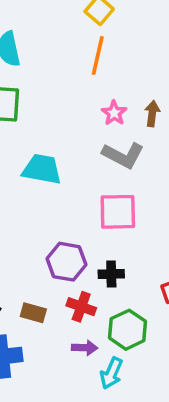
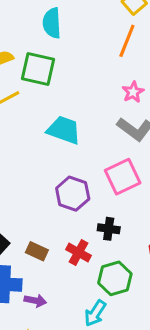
pink square: (118, 212) -> (123, 177), turned -33
purple hexagon: (66, 262) -> (73, 194), moved
purple arrow: (85, 348) -> (35, 301), moved

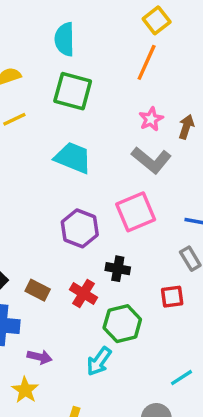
green square: (38, 69) -> (73, 91), moved
purple arrow: (35, 301) -> (40, 357), moved

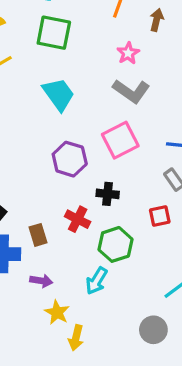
brown arrow: (186, 127) -> (157, 20), moved
cyan trapezoid: (73, 158) -> (59, 94), turned 36
brown rectangle: (38, 290) -> (38, 235), moved, turned 50
yellow star: (25, 390) -> (57, 312), moved

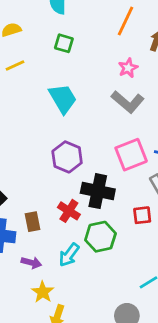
green square: (54, 33) -> (64, 43), size x0.6
pink square: (120, 140) -> (131, 155), moved
black cross: (108, 194) -> (98, 191), size x1.6
cyan arrow: (97, 281) -> (69, 255), moved

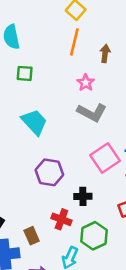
black cross: (98, 191) -> (83, 196), size x0.6

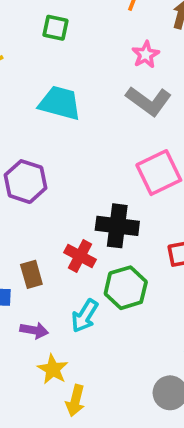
cyan trapezoid: (34, 122) -> (60, 103), turned -40
purple hexagon: (49, 172) -> (25, 182), moved
black cross: (83, 196) -> (117, 226), size x1.5

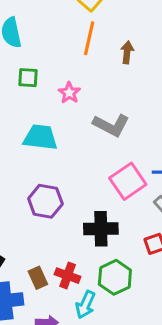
pink star: (146, 55) -> (69, 93), moved
purple hexagon: (25, 182) -> (45, 201), moved
red cross: (80, 256) -> (68, 276), moved

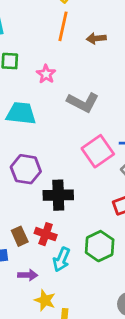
brown arrow: (127, 52) -> (96, 38), turned -102
black cross: (101, 229) -> (58, 195), moved
green hexagon: (115, 277) -> (100, 246), moved

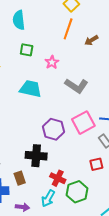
brown arrow: (96, 38) -> (91, 40), turned -32
purple hexagon: (26, 169) -> (53, 129), moved
black cross: (58, 195) -> (36, 156), moved
red cross: (46, 234) -> (58, 178), moved

